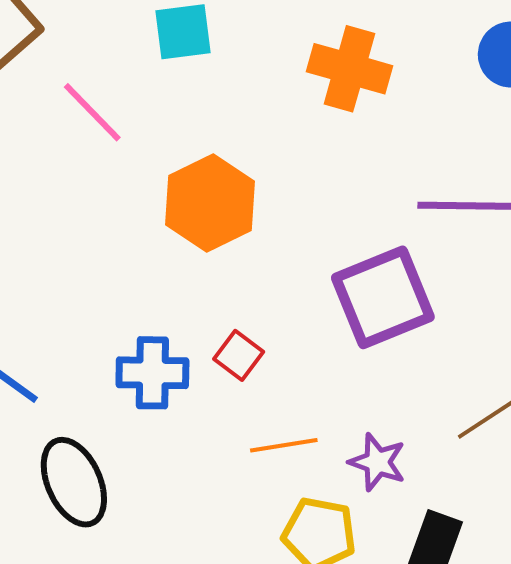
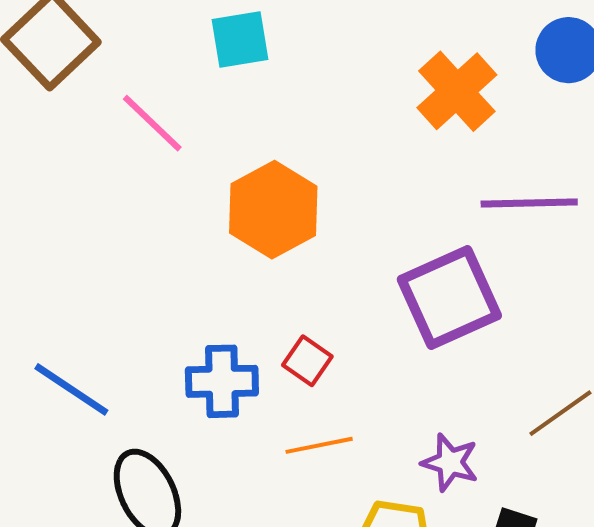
orange cross: (350, 69) -> (457, 91), moved, turned 34
orange line: (284, 445) -> (319, 445), moved

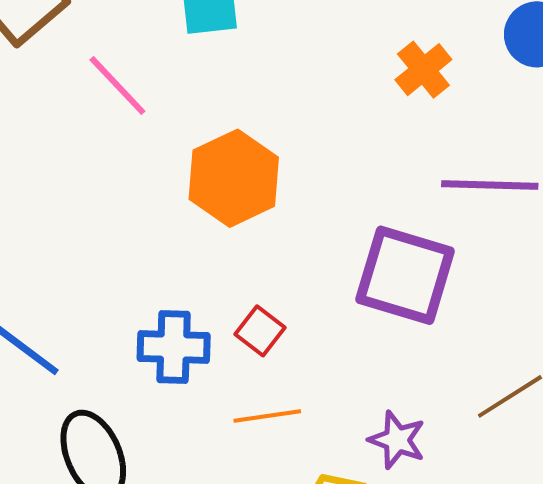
orange cross: (457, 91) -> (423, 70), size x0.7
purple square: (449, 298) -> (405, 275), turned 38

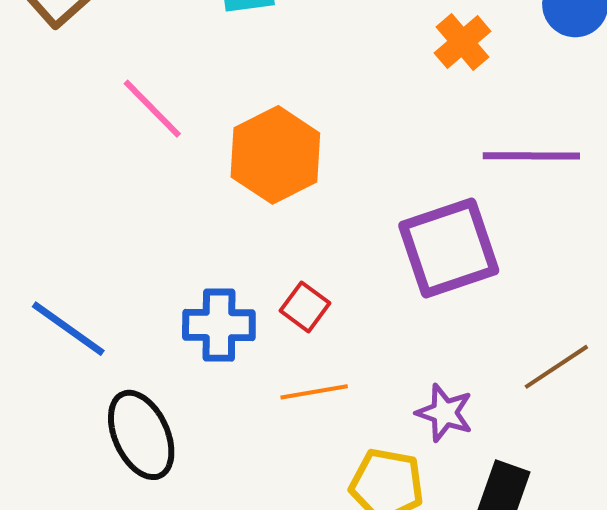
pink line: (117, 86) -> (152, 109), moved
purple square: (405, 275) -> (449, 248), turned -34

